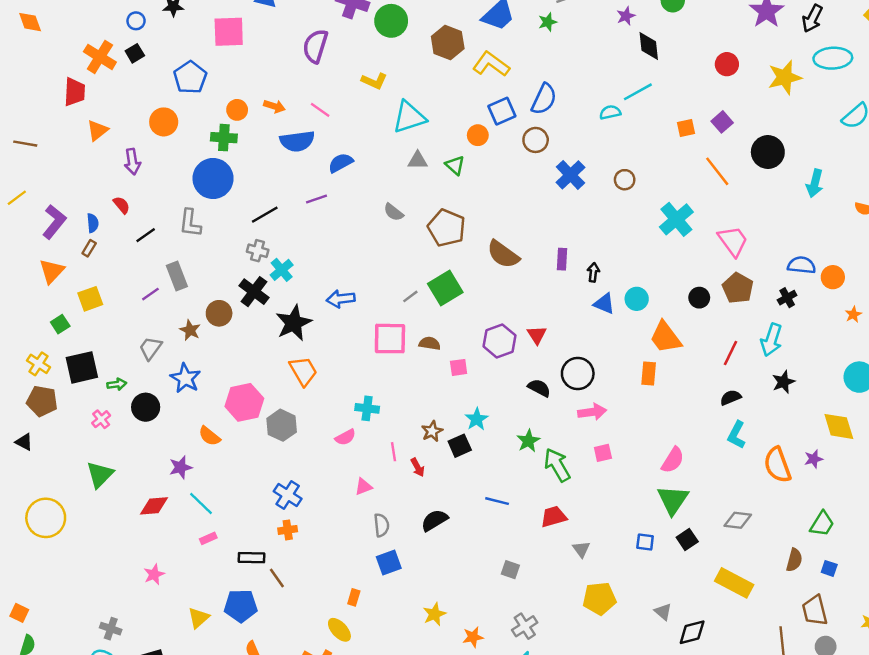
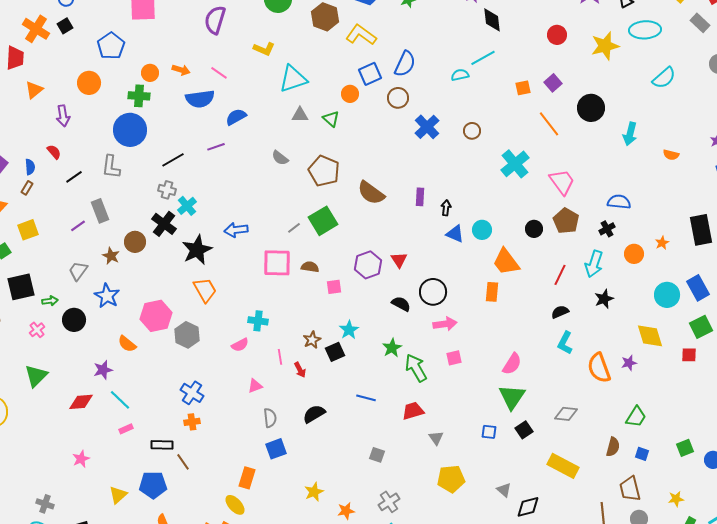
orange circle: (833, 277) -> (634, 254), moved
orange rectangle: (354, 597) -> (247, 478), size x1.5

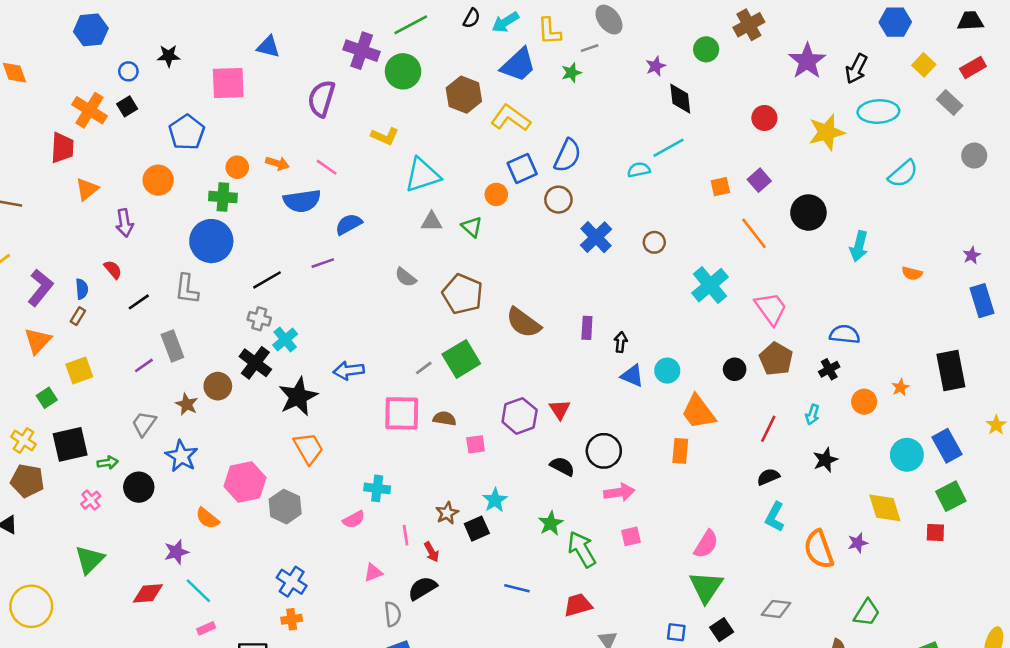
cyan arrow: (594, 264) -> (812, 415), size x0.6
black semicircle: (314, 414) -> (422, 588), moved

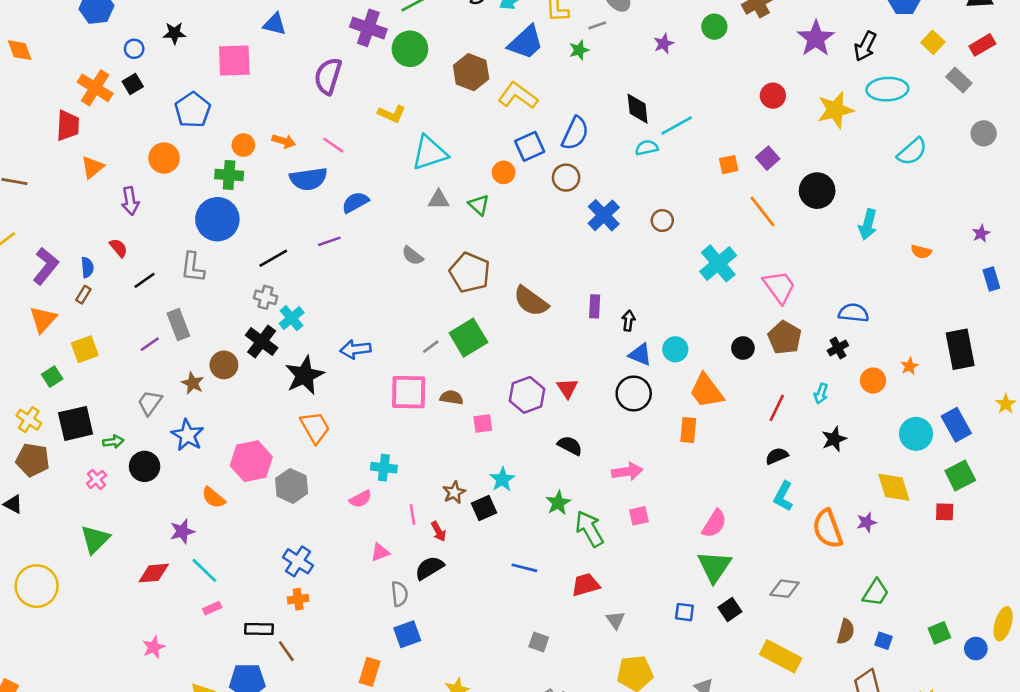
black diamond: (680, 99) -> (638, 109), moved
blue rectangle: (982, 301) -> (991, 279), size x0.7
black circle: (604, 451) -> (634, 394), moved

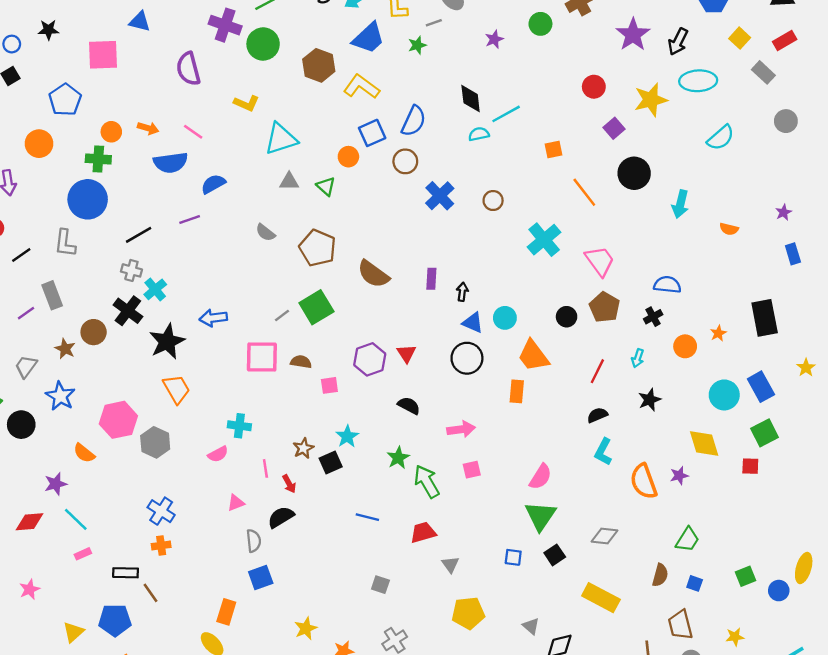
purple semicircle: (328, 76) -> (188, 69), turned -32
purple square: (768, 158) -> (614, 128), moved

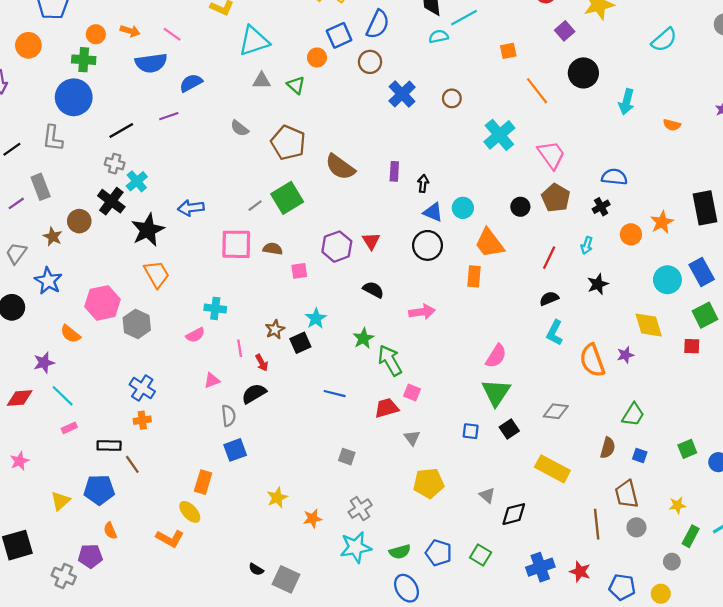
orange star: (718, 333) -> (662, 222), size x1.5
pink square: (472, 470) -> (412, 392), moved, turned 35

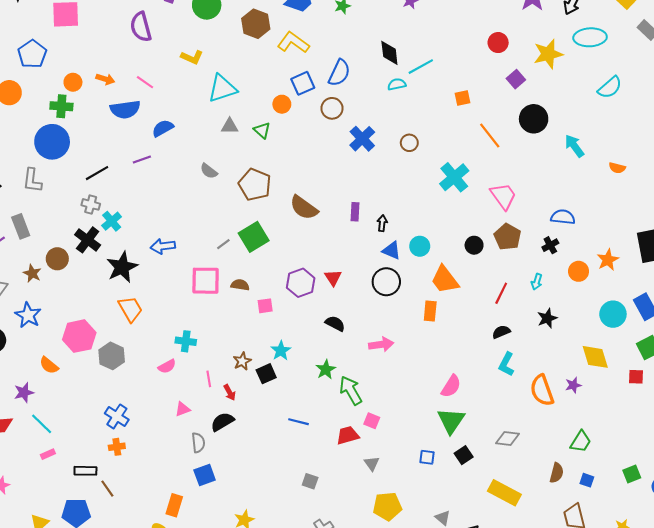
cyan arrow: (627, 102) -> (574, 146), turned 130

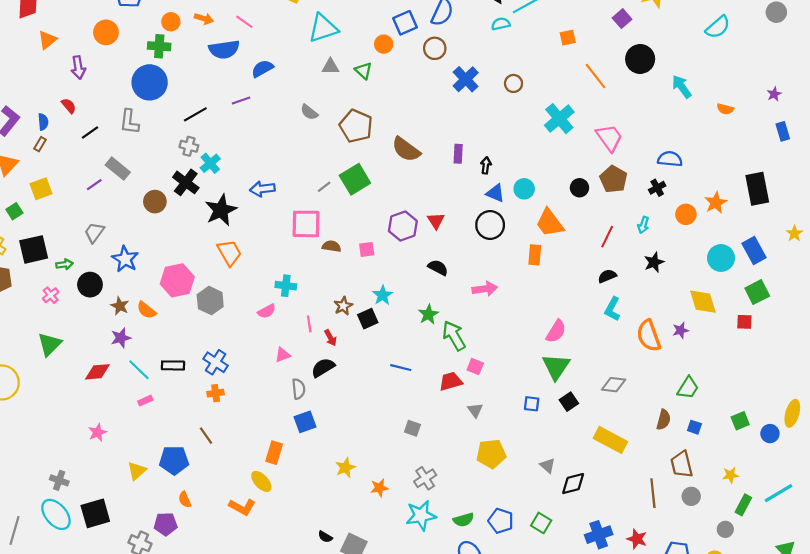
gray rectangle: (21, 226) -> (118, 169), turned -30
brown star: (32, 273) -> (120, 306), moved
brown semicircle: (240, 285) -> (332, 246), moved
black rectangle: (85, 471) -> (173, 365), moved

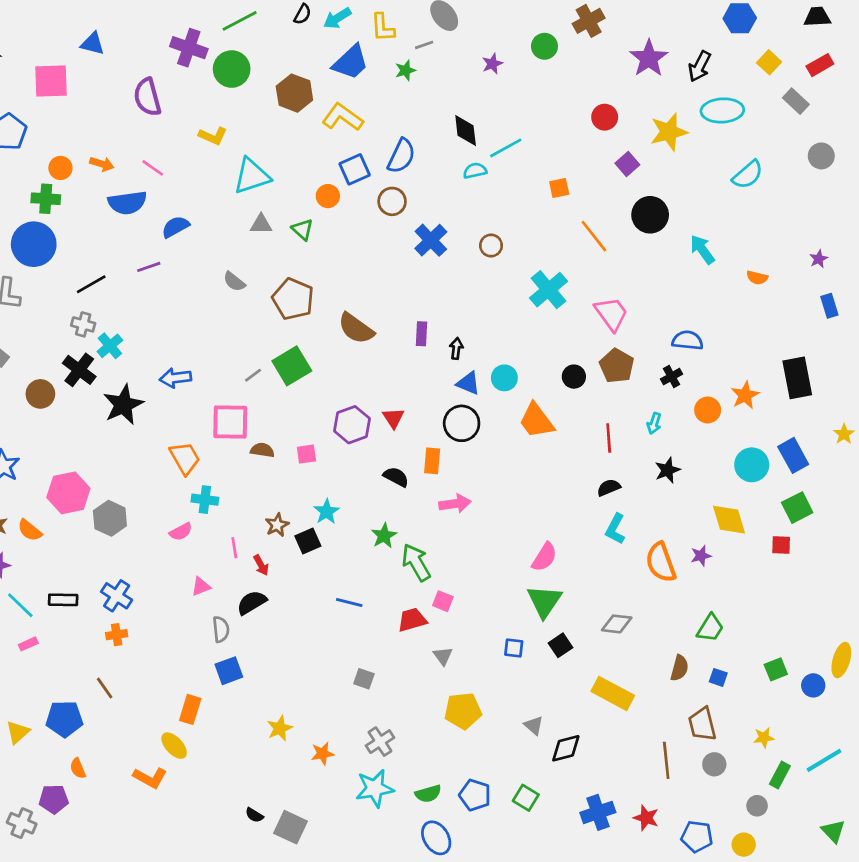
red line: (607, 237) -> (609, 438), turned -30
orange trapezoid: (229, 253) -> (185, 458), moved
orange rectangle: (535, 255) -> (432, 461), moved

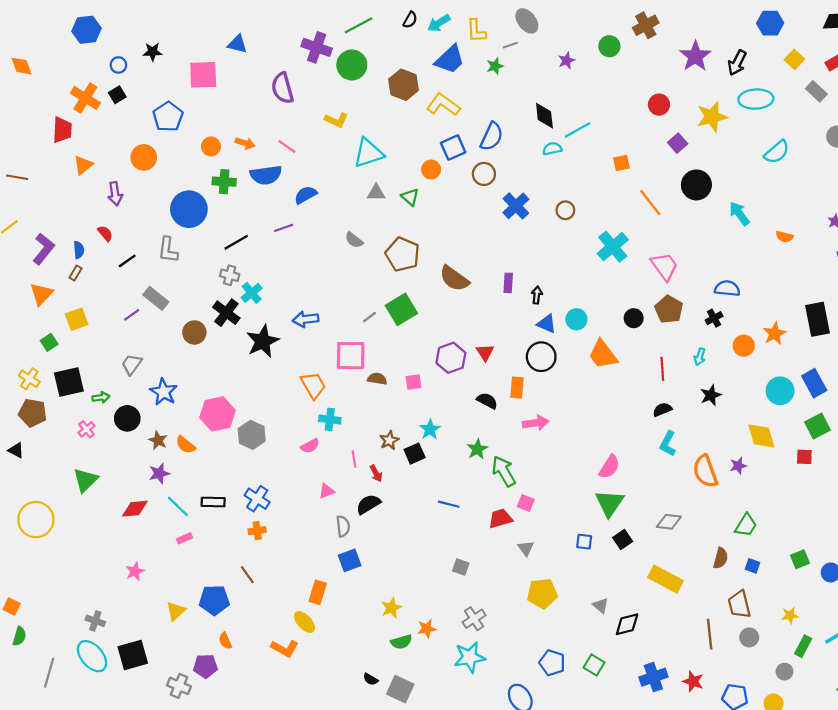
green cross: (46, 199) -> (224, 182), moved
green semicircle: (428, 794) -> (401, 642), moved

